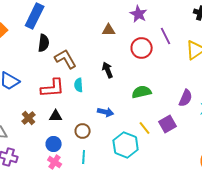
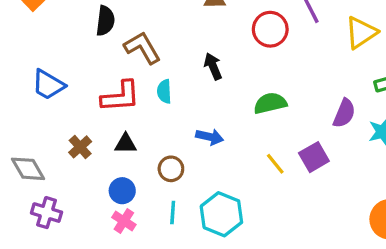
cyan hexagon: (126, 145) -> (221, 214), moved

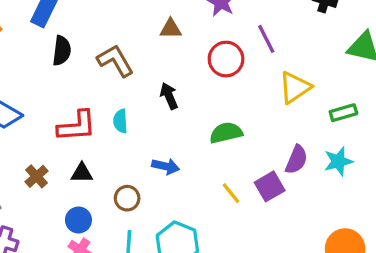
yellow triangle: (361, 33) -> (295, 88), moved
brown L-shape: (142, 48) -> (115, 61), moved
purple semicircle: (344, 113) -> (296, 160), moved

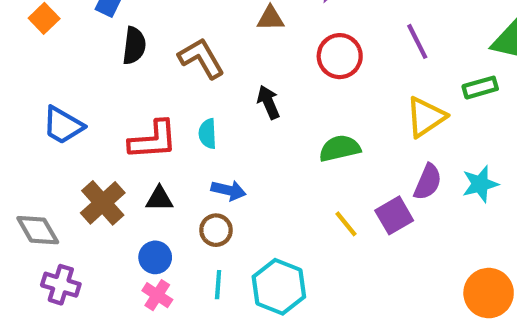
purple line: (266, 39) -> (417, 41), moved
yellow triangle: (295, 88) -> (426, 117), moved
green rectangle: (343, 113) -> (480, 88), moved
blue arrow: (166, 166) -> (229, 190), moved
brown cross: (37, 176) -> (103, 203), size x1.5

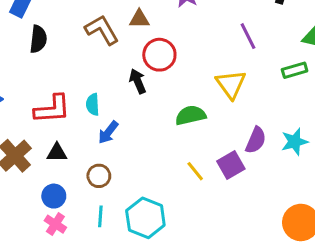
red circle: (340, 56) -> (159, 55), moved
brown L-shape: (201, 58) -> (102, 30), moved
yellow triangle: (426, 117) -> (231, 84), moved, turned -32
blue arrow: (229, 190) -> (108, 132), moved, turned 115

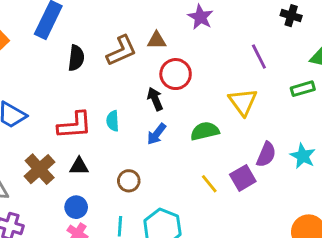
brown L-shape: (102, 30) -> (121, 51), turned 96
black semicircle: (38, 39) -> (76, 58), moved
blue arrow: (108, 132) -> (157, 134), moved
cyan star: (295, 142) -> (303, 156), turned -30
brown circle: (99, 176) -> (129, 181), moved

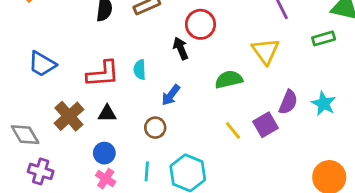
blue arrow: (157, 134) -> (171, 95), moved

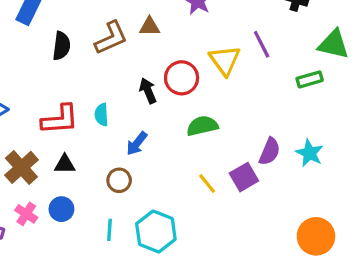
red circle: (200, 24) -> (182, 78), moved
yellow triangle: (266, 51) -> (225, 60), moved
pink cross: (106, 179) -> (26, 214), moved

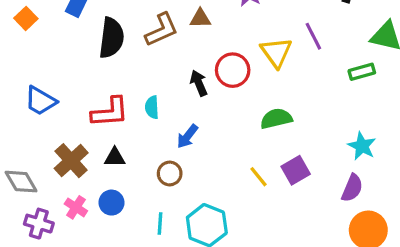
black semicircle: (61, 46) -> (111, 38), size x1.4
green semicircle: (202, 126) -> (276, 119), moved
purple semicircle: (270, 151) -> (352, 188), moved

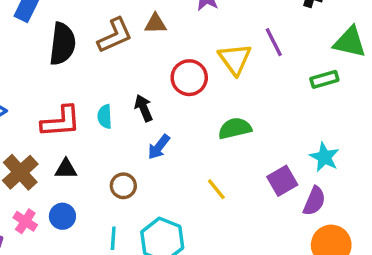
black arrow: (199, 83) -> (144, 108), moved
blue arrow: (187, 136) -> (159, 147), moved
purple square: (296, 170) -> (282, 181), moved

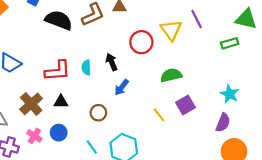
black semicircle: (62, 44) -> (59, 20), turned -76
purple square: (282, 181) -> (185, 105), moved
cyan line: (113, 238) -> (92, 147), turned -40

